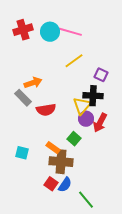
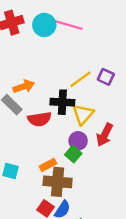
yellow line: (74, 61) -> (81, 79), moved
black cross: (93, 96) -> (62, 102), moved
purple circle: (86, 119) -> (78, 141), moved
orange rectangle: (53, 148) -> (48, 165), turned -64

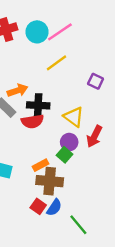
pink line: (68, 25) -> (60, 32), turned -50
yellow line: (81, 79) -> (57, 63), moved
black cross: (62, 102) -> (38, 105), moved
yellow triangle: (83, 114) -> (74, 117), turned -35

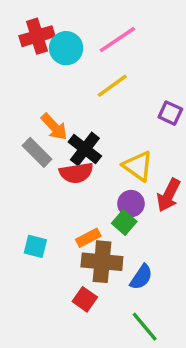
cyan circle: (37, 32) -> (66, 48), moved
orange arrow: (17, 90) -> (54, 127), turned 66
black cross: (38, 105) -> (85, 149), turned 35
blue semicircle: (54, 208) -> (141, 277), moved

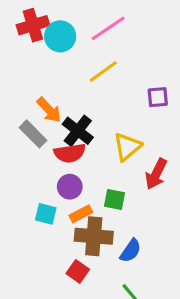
purple square: (170, 113) -> (158, 97), turned -30
yellow triangle: (138, 166) -> (127, 147), turned 44
purple circle: (131, 204) -> (70, 187), moved
green square: (124, 222) -> (115, 199), turned -30
cyan square: (35, 246) -> (46, 214), moved

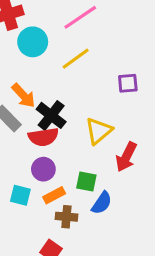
cyan circle: (60, 36) -> (33, 42), moved
brown cross: (94, 236) -> (66, 217), size x0.6
blue semicircle: (131, 251) -> (102, 203), moved

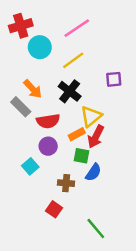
black cross: (51, 115) -> (70, 91), moved
red arrow: (126, 157) -> (96, 137), moved
cyan square: (20, 195) -> (30, 166), turned 35
orange rectangle: (54, 195) -> (77, 134), moved

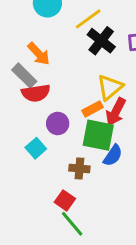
black cross: (70, 91) -> (101, 41), moved
red semicircle: (48, 121) -> (36, 93), moved
green square: (82, 156) -> (98, 135), size x1.6
green line: (96, 228) -> (72, 224), moved

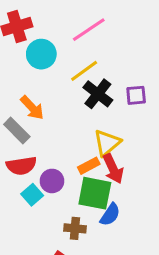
red semicircle: (36, 93) -> (21, 166), moved
red arrow: (116, 112) -> (113, 169), turned -52
cyan square: (36, 148) -> (32, 195), moved

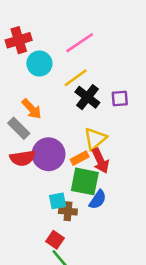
purple circle: (52, 181) -> (49, 154), moved, size x1.6
cyan square: (32, 195) -> (58, 201), moved, turned 30

